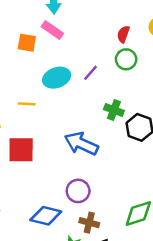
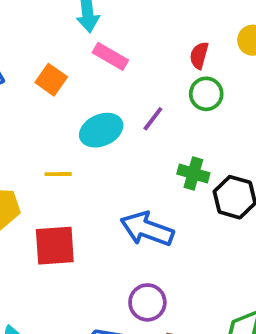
pink rectangle: (52, 30) -> (110, 56), moved
orange square: (27, 43) -> (51, 80), turned 30

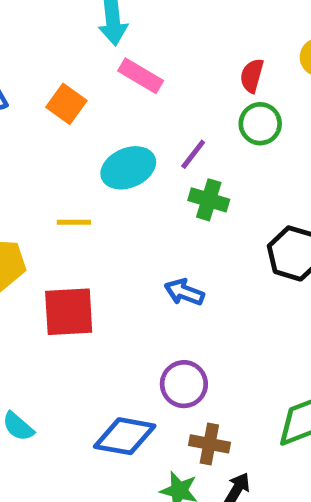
green cross: (193, 173) -> (209, 200), moved
blue arrow: (147, 229) -> (184, 292), size x0.6

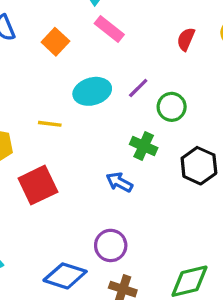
green circle: (260, 124) -> (172, 107), moved
green cross: (209, 200) -> (144, 146), moved
red square: (69, 312) -> (38, 185), turned -30

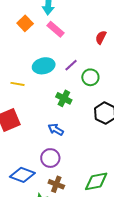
orange square: (55, 42) -> (25, 23), moved
green cross: (144, 146) -> (64, 98), moved
blue arrow: (119, 182) -> (56, 130), moved

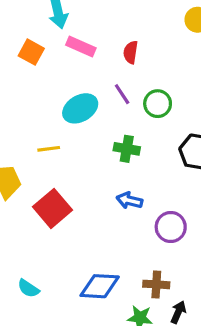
red semicircle: (101, 37) -> (131, 52), moved
purple line: (71, 65) -> (122, 94), turned -64
purple circle: (50, 158) -> (171, 227), moved

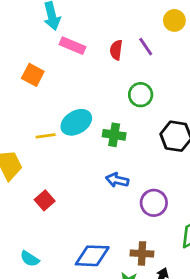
orange square: (31, 52) -> (33, 75), moved
purple line: (122, 94) -> (146, 47), moved
cyan ellipse: (80, 108) -> (76, 122), moved
red square: (52, 208) -> (45, 200), moved, size x0.6

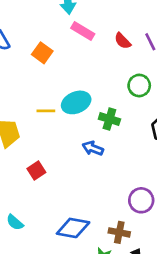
red semicircle: (116, 50) -> (123, 41), turned -60
blue arrow: (117, 180) -> (93, 148), moved
purple circle: (154, 203) -> (141, 200), moved

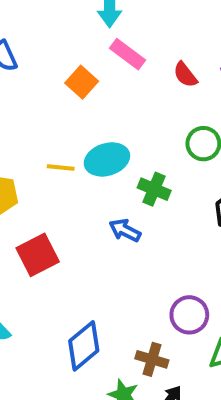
orange square: (42, 53) -> (82, 82), moved
red square: (36, 170) -> (38, 255), size x1.5
blue diamond: (73, 228) -> (84, 346), turned -56

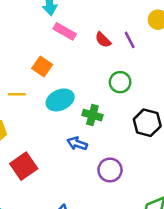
orange square: (82, 82) -> (42, 67), moved
yellow line: (61, 168) -> (17, 94), moved
purple circle: (189, 315) -> (110, 170), moved

